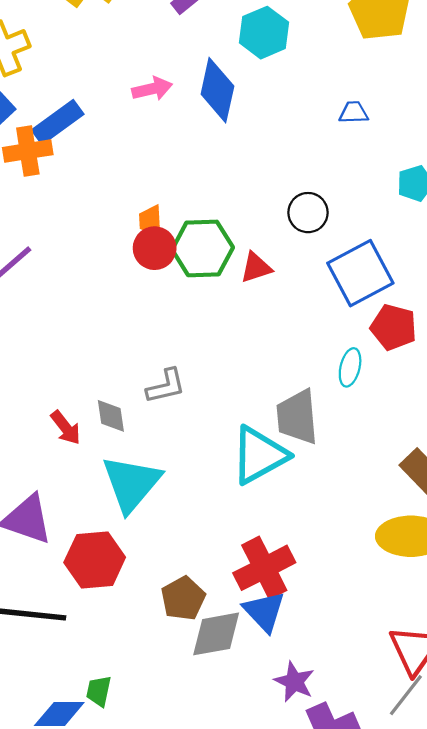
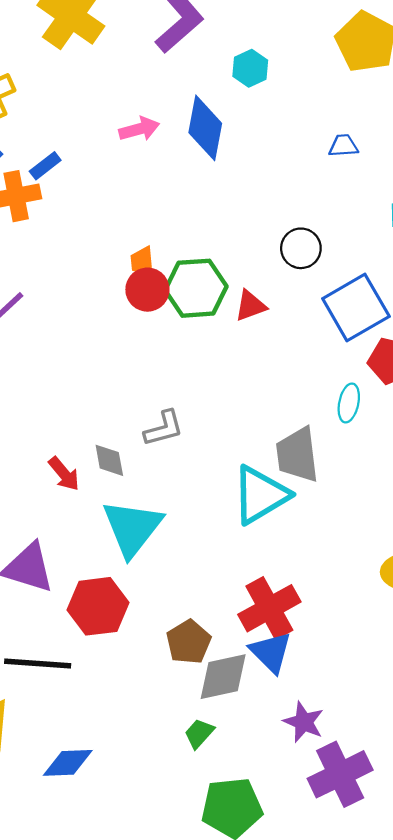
cyan hexagon: (264, 33) -> (250, 68), size x0.7
blue rectangle: (58, 122) -> (45, 166), size x0.6
green trapezoid: (99, 691) -> (199, 733), moved, turned 32

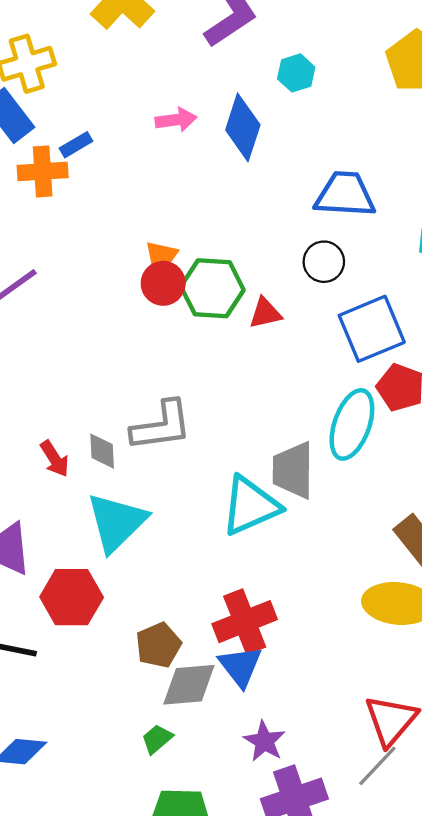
blue trapezoid: (343, 146) -> (345, 195), moved, size x2.0
orange trapezoid: (142, 262) -> (162, 255), turned -80
cyan ellipse: (349, 403) -> (352, 424), size x1.8
gray L-shape: (164, 428) -> (161, 426), size x1.5

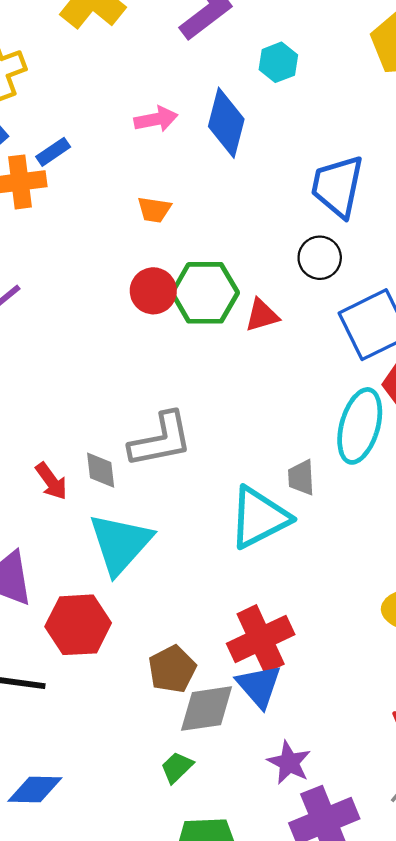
blue trapezoid: (345, 195) -> (337, 186), turned -78
orange trapezoid: (162, 255) -> (154, 210), moved
gray trapezoid: (293, 470) -> (301, 478), size x0.6

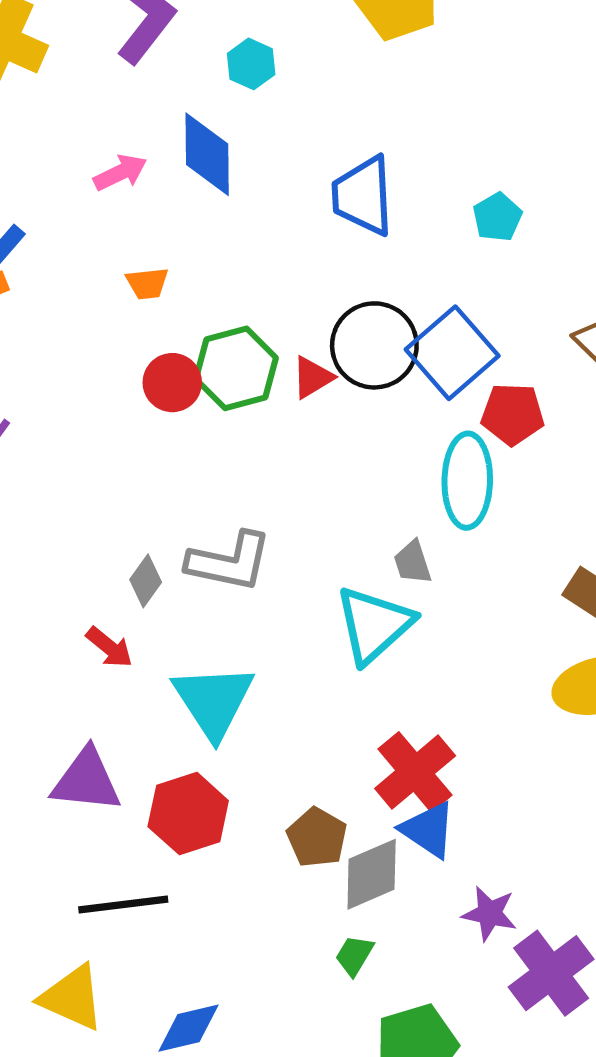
black circle: (320, 258) -> (374, 345), moved, size x1.6
gray L-shape: (161, 440) -> (229, 562), turned 38
gray diamond: (101, 470) -> (146, 581), moved, turned 57

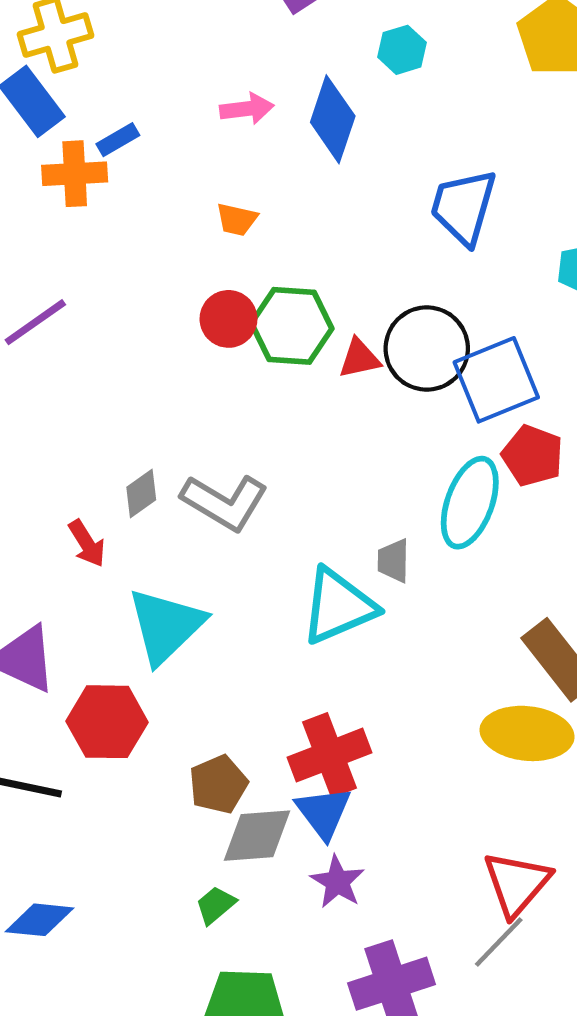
purple star: (490, 914) -> (337, 882), moved

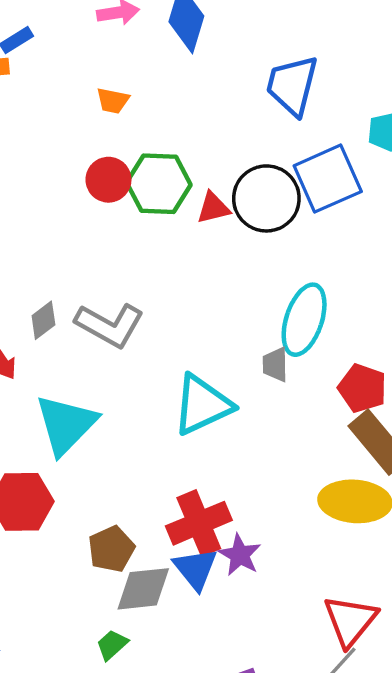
blue square: (496, 380) -> (328, 179), moved
red pentagon: (533, 456) -> (362, 388), moved
gray trapezoid: (393, 561) -> (275, 364), moved
purple star: (337, 882) -> (240, 555), moved

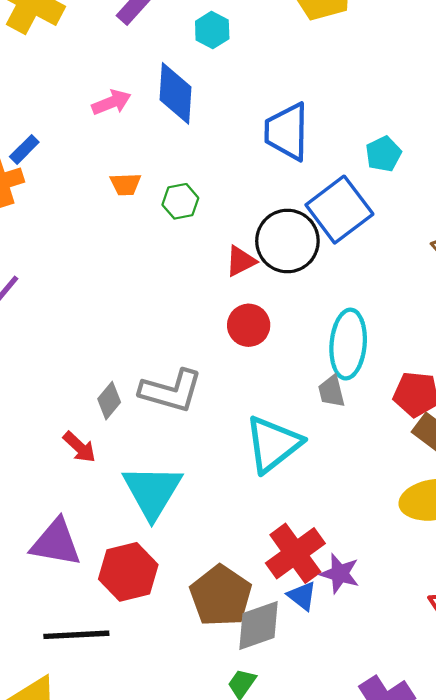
red circle: (108, 180) -> (249, 325), moved
green hexagon: (159, 184) -> (180, 201), moved, size x0.6
brown pentagon: (111, 549) -> (221, 596), size x1.4
blue triangle: (195, 569) -> (302, 596), size x0.7

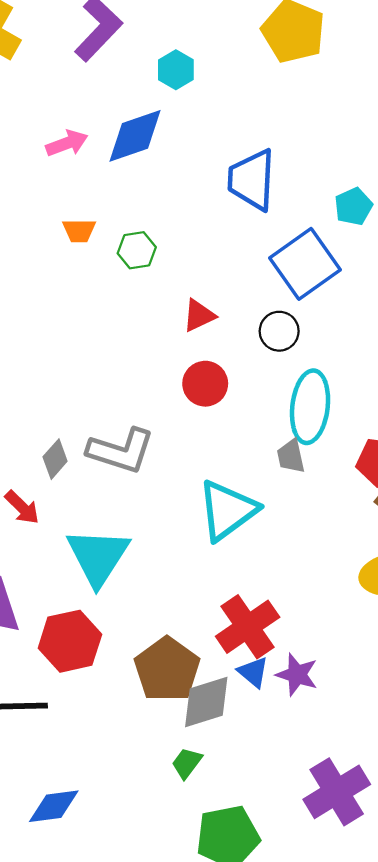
blue diamond: (175, 93) -> (135, 136), turned 66
black circle: (287, 241) -> (279, 331), moved, size x0.6
purple star: (340, 574) -> (297, 675), moved

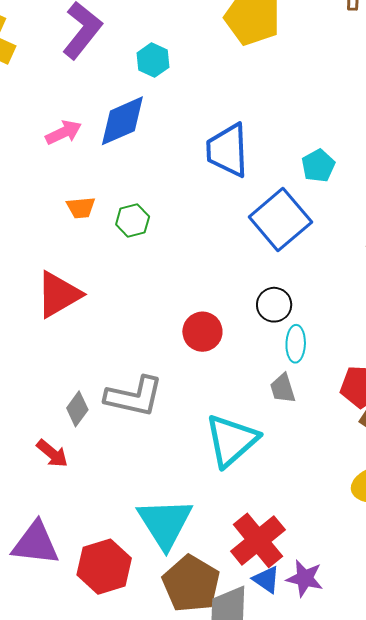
red triangle: (199, 315) -> (59, 294), moved, size x1.6
black circle: (279, 331) -> (274, 305), moved
cyan ellipse: (310, 407) -> (296, 344), size x0.6
cyan triangle: (98, 557) -> (165, 523), moved

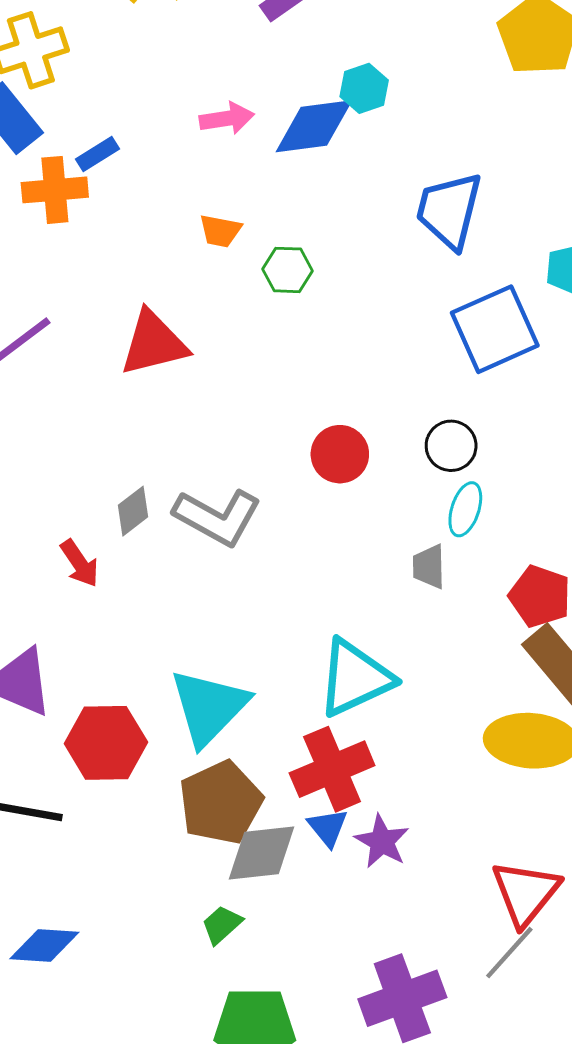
cyan hexagon: (153, 60) -> (364, 88), moved
cyan triangle: (231, 440) -> (355, 678), moved

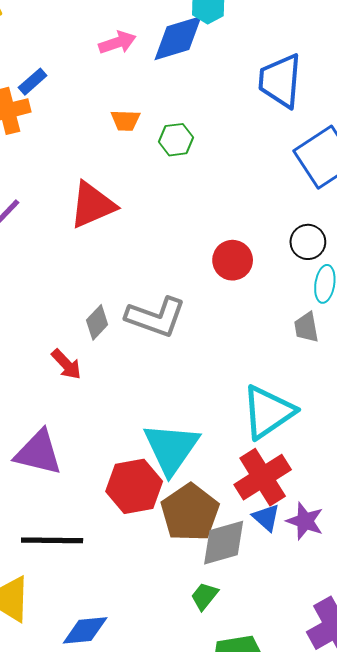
red hexagon: (106, 743) -> (134, 486), moved

